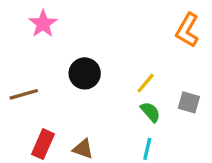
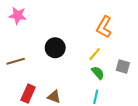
pink star: (43, 24) -> (18, 16), moved, turned -30
orange L-shape: (187, 30) -> (104, 27), moved

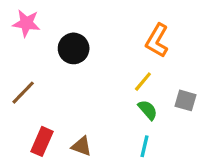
black circle: (55, 48) -> (74, 48), moved
brown line: (16, 61) -> (23, 93), turned -30

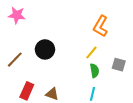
black circle: (74, 48) -> (45, 49), moved
green semicircle: (148, 110) -> (94, 71), turned 32

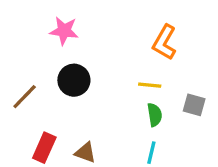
pink star: (17, 15) -> (64, 31), moved
yellow line: (91, 52) -> (150, 85), turned 56

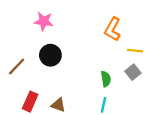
yellow line: (150, 85) -> (135, 51), moved
gray square: (194, 105) -> (133, 72), turned 35

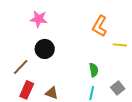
brown line: (17, 67) -> (21, 67), moved
gray square: (133, 72) -> (118, 88), moved

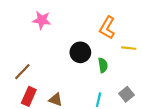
black circle: (45, 49) -> (80, 52), moved
green semicircle: (94, 70) -> (103, 65), moved

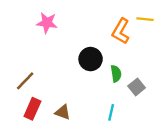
yellow line: (129, 48) -> (145, 19), moved
gray square: (127, 94) -> (137, 87), moved

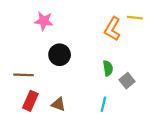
black circle: (91, 59) -> (60, 55), moved
brown line: (25, 81) -> (24, 75), turned 48

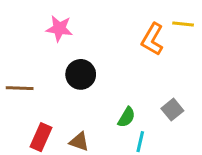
green semicircle: (108, 68) -> (127, 117), moved, turned 40
brown line: (24, 75) -> (20, 88), moved

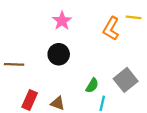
pink star: (59, 29) -> (62, 21), moved, turned 30
gray square: (172, 110) -> (126, 80), size x1.5

